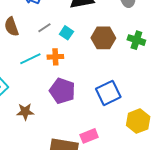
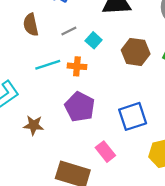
pink rectangle: (89, 136) -> (105, 152), moved, turned 66

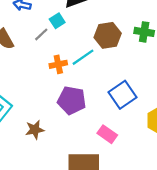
cyan square: (94, 40) -> (57, 21), moved, turned 32
cyan line: (48, 65) -> (83, 57), moved

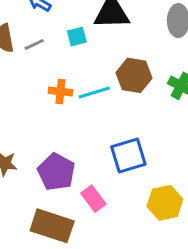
gray line: (41, 34) -> (34, 44), moved
purple pentagon: (72, 100) -> (56, 172), moved

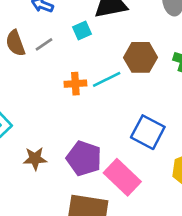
blue square: (128, 156) -> (148, 132), turned -36
pink rectangle: (93, 199) -> (122, 177), size x1.5

